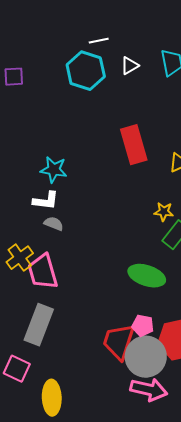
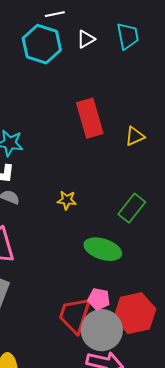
yellow star: (164, 212) -> (67, 200), moved

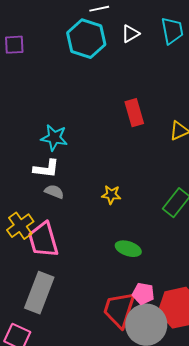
red rectangle: (90, 118) -> (134, 113), size x0.7
green ellipse: (103, 249) -> (128, 249), moved, size x0.7

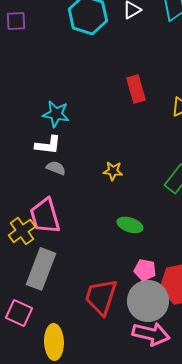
yellow cross: (20, 226) -> (22, 231), moved
red trapezoid: (119, 310) -> (101, 297), moved

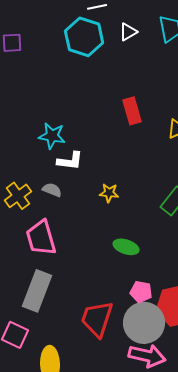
white L-shape: (48, 145) -> (70, 161), moved
yellow cross: (22, 231) -> (18, 196), moved

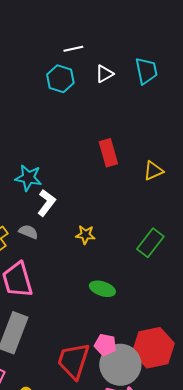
cyan hexagon: (84, 37) -> (60, 79), size x0.7
white L-shape: (70, 161) -> (46, 203), turned -60
pink pentagon: (141, 292) -> (105, 345), moved

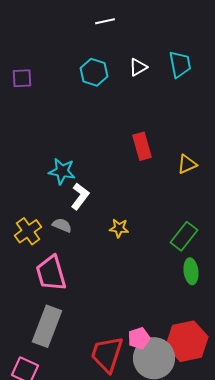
white line: (73, 49) -> (105, 21), moved
green ellipse: (102, 289) -> (191, 271), moved, turned 65
pink pentagon: (105, 345) -> (139, 338), turned -30

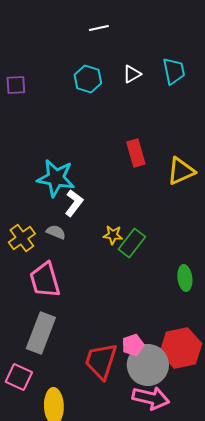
yellow triangle: (187, 164) -> (181, 171), size x1.4
cyan star: (62, 171) -> (56, 178), size x1.4
green rectangle: (184, 236) -> (132, 243), moved

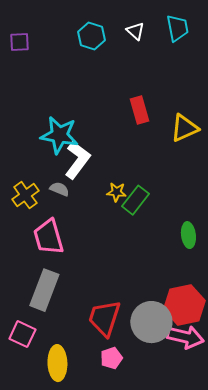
white triangle: (132, 74) -> (135, 31), turned -48
white L-shape: (74, 203) -> (77, 160), size x1.4
pink pentagon: (133, 345) -> (111, 358), moved
pink arrow: (151, 398) -> (185, 337), moved

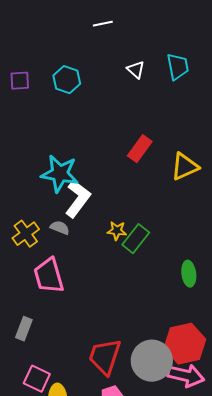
cyan hexagon: (91, 36) -> (67, 80), moved
red rectangle: (139, 110) -> (140, 149), turned 52
gray rectangle: (44, 290) -> (24, 329), moved, size x0.6
pink square: (22, 334) -> (37, 379), moved

